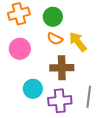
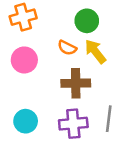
green circle: (53, 17) -> (87, 21), moved
cyan circle: (33, 89) -> (26, 121), moved

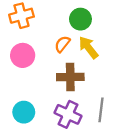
orange semicircle: (67, 48) -> (62, 44), turned 102
purple cross: (73, 124) -> (68, 114), turned 30

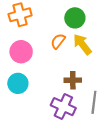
brown cross: (70, 77) -> (73, 80), moved, size x0.7
cyan circle: (24, 112) -> (18, 83), moved

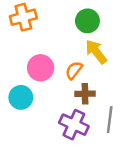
orange semicircle: (58, 41) -> (74, 70), moved
pink circle: (21, 52) -> (41, 68), moved

